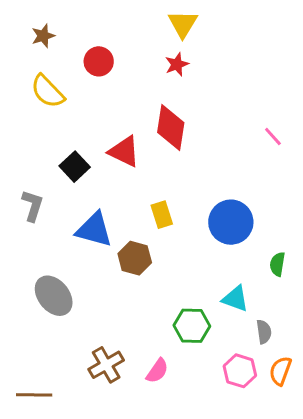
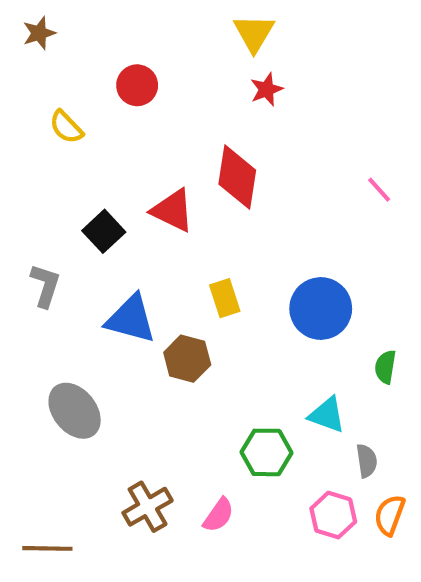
brown star: (43, 36) -> (39, 33), moved
red star: (177, 64) -> (266, 89), moved
yellow semicircle: (48, 91) -> (66, 127), size x0.7

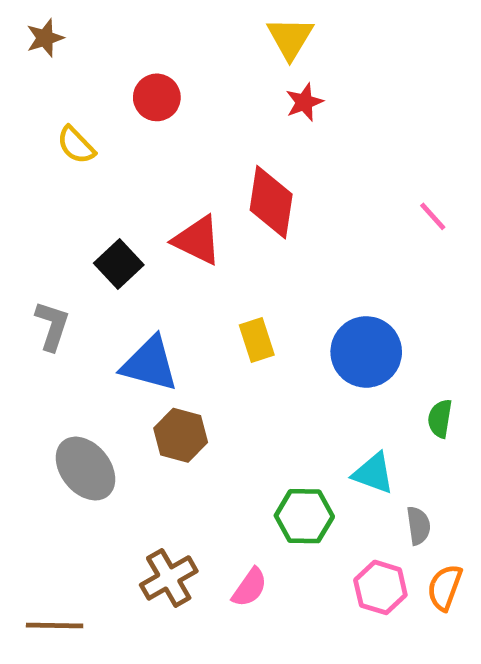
brown hexagon: (187, 359) -> (181, 435), moved

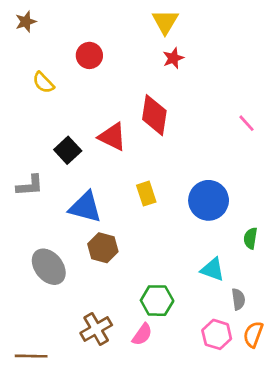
gray L-shape: (52, 326) -> (30, 185), turned 68
green hexagon: (304, 516) -> (157, 301), moved

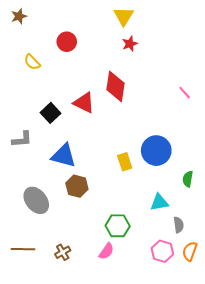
yellow rectangle: (146, 194) -> (125, 162), moved
cyan triangle: (213, 269) -> (159, 202), turned -30
brown cross: (96, 329) -> (63, 252), moved, size x0.7
brown line: (31, 356) -> (23, 249), moved

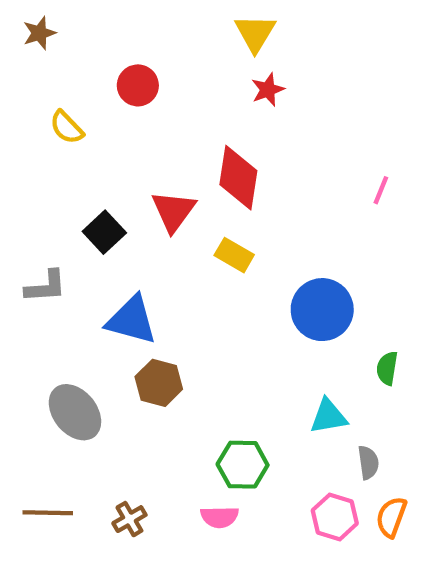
pink line: (185, 93) -> (381, 190), turned 64
red triangle: (84, 103) -> (173, 211), turned 40
yellow rectangle: (125, 162) -> (234, 255), moved, turned -42
pink semicircle: (106, 251) -> (220, 517), turned 54

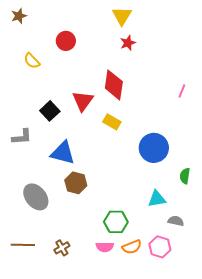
gray semicircle: (368, 463) -> (176, 221), turned -70
orange semicircle: (391, 517) -> (132, 247), moved, turned -132

